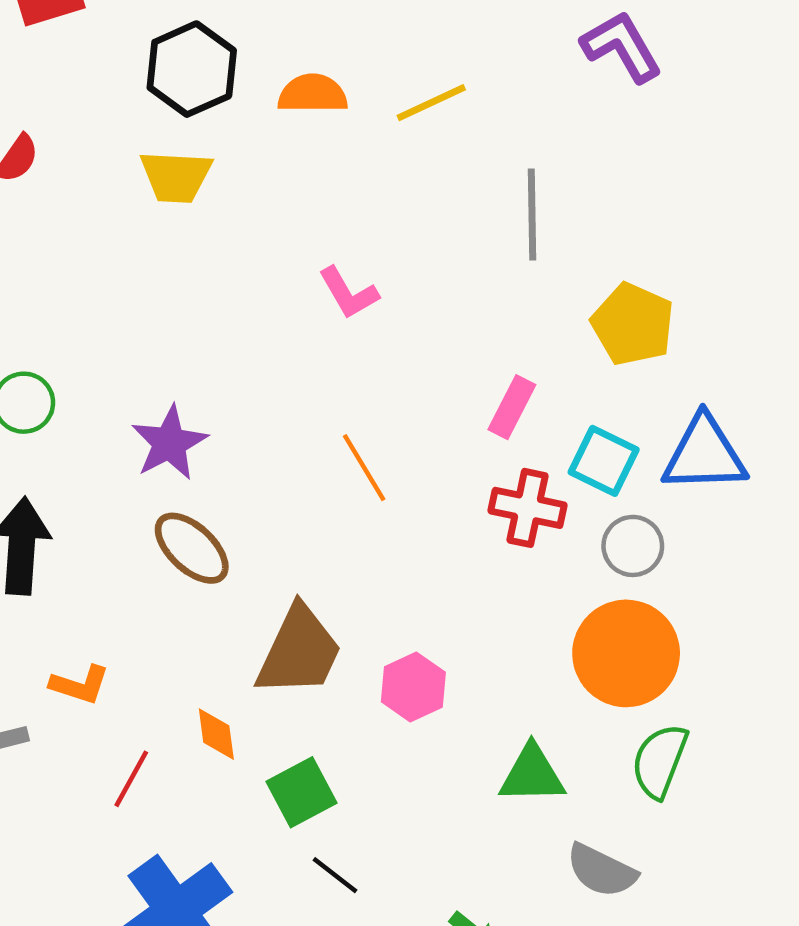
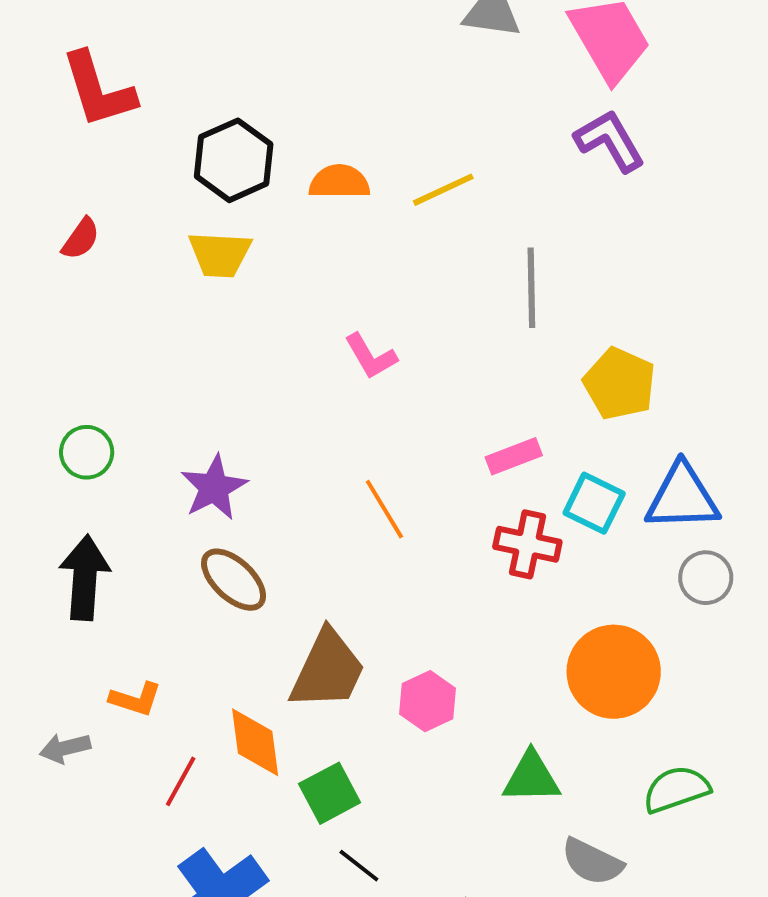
pink rectangle: (512, 407) -> (514, 456), turned 42
gray circle: (633, 546) -> (706, 578), moved
orange diamond: (216, 734) -> (255, 742), size x1.5
green semicircle: (660, 761) -> (676, 789), moved, turned 50

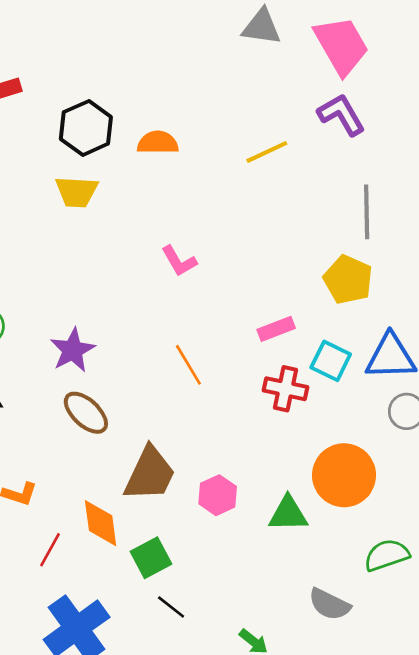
yellow line: (443, 190) -> (267, 152), moved
gray line: (531, 288) -> (367, 212), moved
green triangle: (531, 777) -> (288, 514), moved

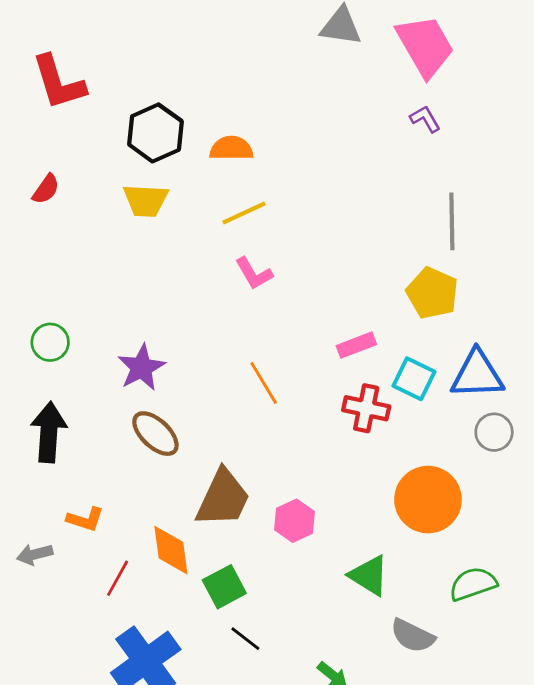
purple L-shape: (341, 115) -> (425, 119), size x0.6
yellow line: (267, 152) -> (244, 213), moved
green triangle: (288, 514) -> (369, 575), moved, turned 33

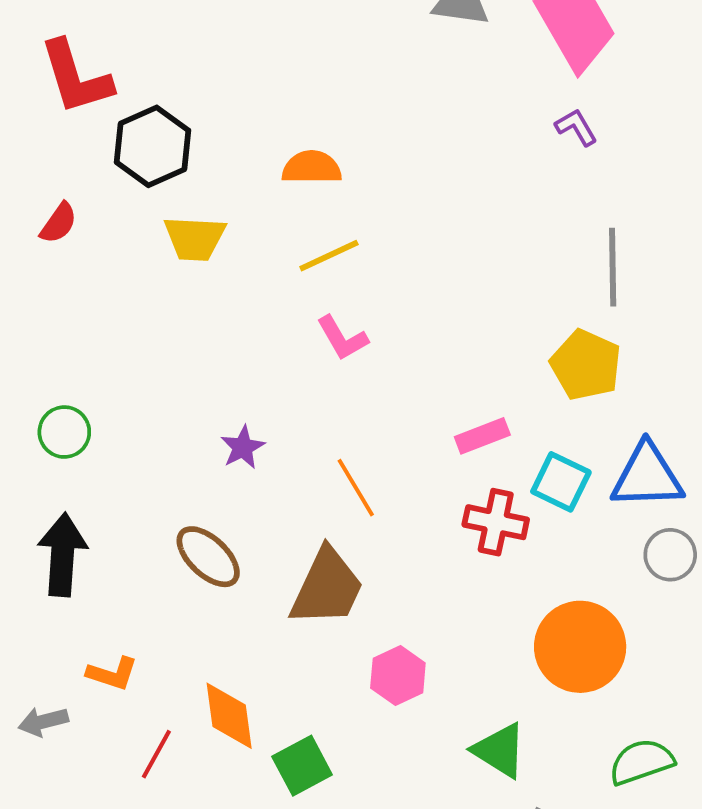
black hexagon: (155, 133) -> (153, 146), moved
purple star: (141, 368) -> (243, 447), moved, size x0.7
brown trapezoid: (223, 498) -> (327, 587), moved

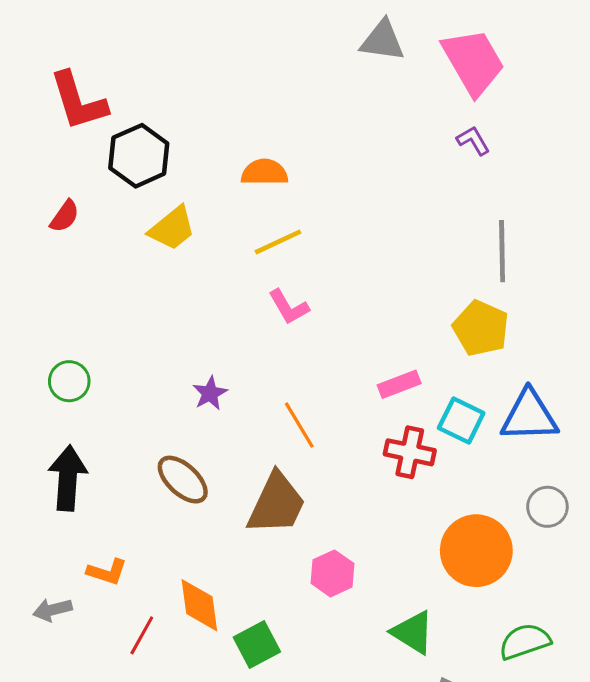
yellow trapezoid: (195, 238) -> (172, 228), turned -42
gray circle: (670, 555) -> (547, 507), moved

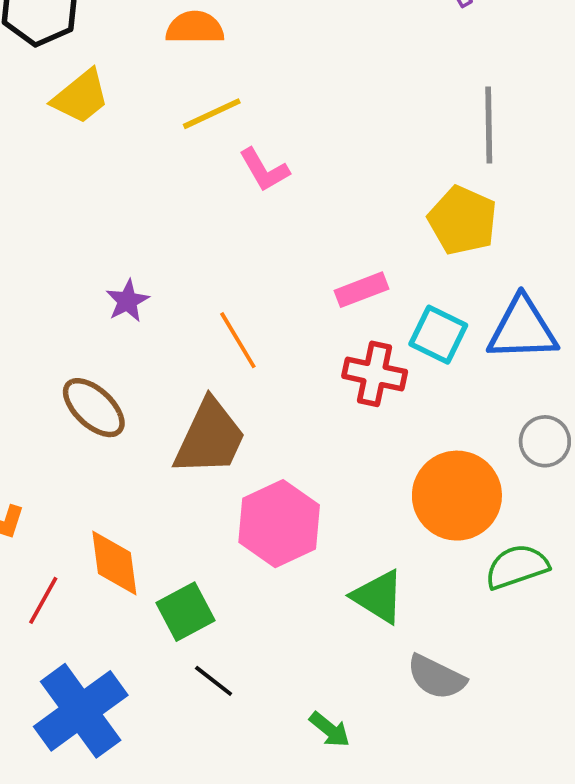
pink L-shape: (289, 307) -> (264, 170), moved
pink hexagon: (333, 573) -> (279, 524), size x1.5
green semicircle: (525, 641) -> (517, 567), moved

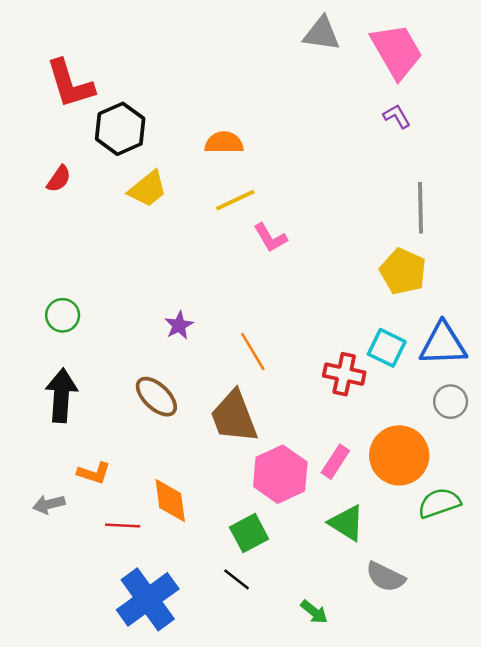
pink rectangle: (361, 290) -> (335, 462), moved, turned -36
brown trapezoid: (210, 438) -> (234, 417), turned 134
gray circle: (545, 441) -> (451, 402), moved
red line: (43, 600) -> (123, 526), turned 64
green square: (186, 612) -> (249, 533), moved

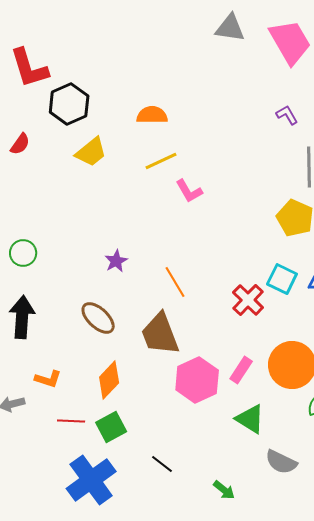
purple L-shape: (397, 116) -> (287, 115), moved
red cross: (344, 374) -> (248, 300), turned 32
orange diamond: (170, 500) -> (109, 380), moved, turned 51
green square: (249, 533) -> (111, 427), moved

